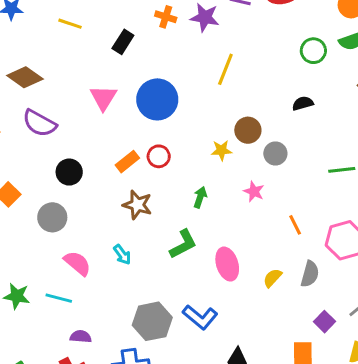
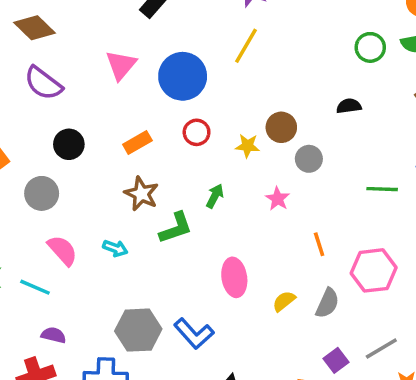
yellow line: (225, 69) -> (246, 46), moved
red circle: (159, 156) -> (197, 132), moved
green L-shape: (183, 244) -> (176, 228), moved
cyan arrow: (122, 255) -> (115, 248), turned -42

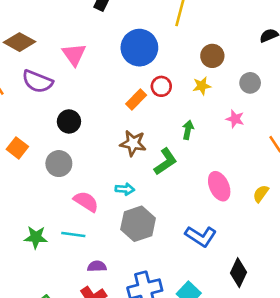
pink triangle: (121, 65) -> (74, 54), moved
brown circle: (281, 127) -> (212, 56), moved
orange rectangle: (137, 142) -> (136, 100), moved
gray hexagon: (138, 330) -> (138, 224), moved

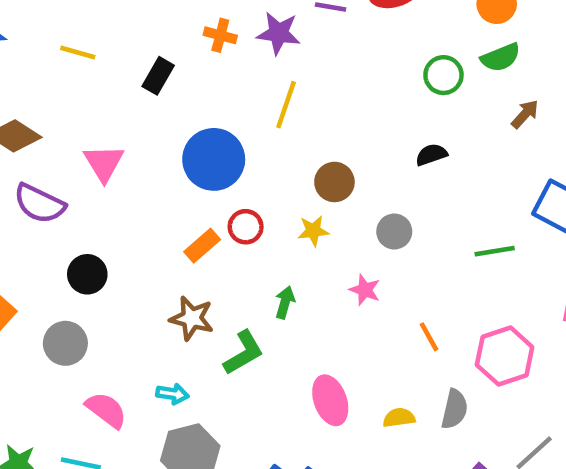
yellow semicircle: (261, 194) -> (399, 418), turned 42

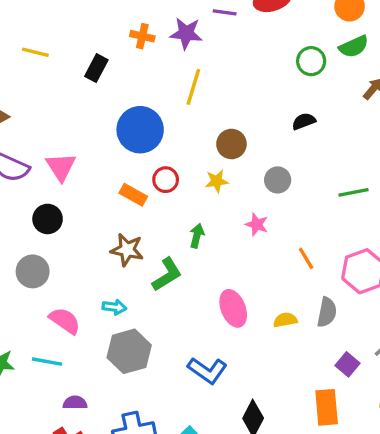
pink triangle: (104, 163) -> (61, 167), moved
orange rectangle: (202, 246) -> (133, 195), turned 72

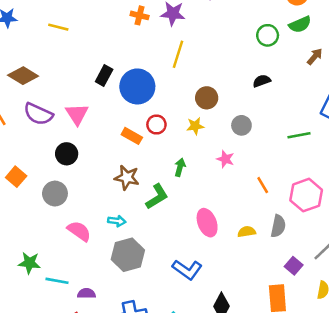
black rectangle: (96, 68) -> (104, 76), moved
cyan line: (47, 362) -> (57, 281), moved

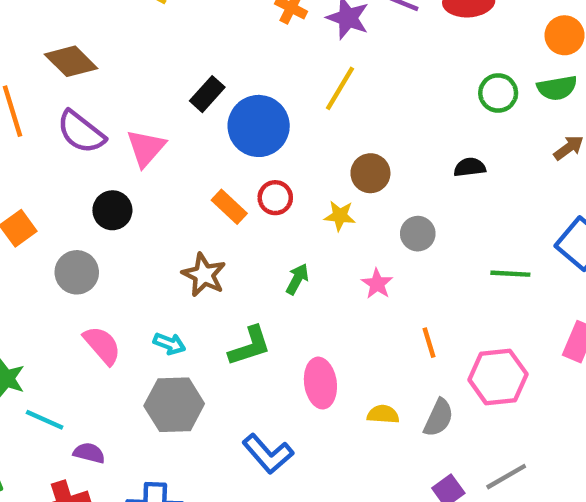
green L-shape: (157, 197) -> (250, 346), moved

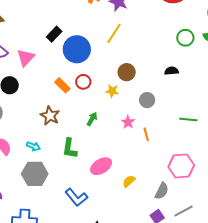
orange line: (429, 343) -> (146, 134), moved
green L-shape: (250, 346) -> (70, 148), turned 115
pink ellipse: (320, 383) -> (101, 166), turned 65
yellow semicircle: (383, 414) -> (129, 181), turned -48
gray semicircle: (439, 418) -> (162, 191), moved

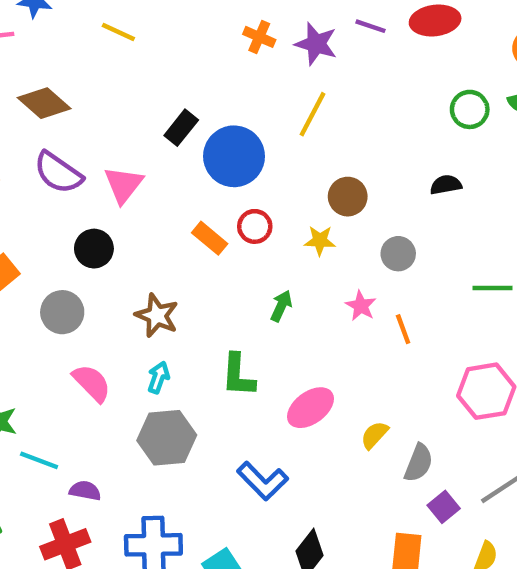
brown star: (50, 116) -> (157, 316), moved
cyan arrow: (33, 146) -> (158, 377), turned -88
gray semicircle: (162, 191) -> (419, 463), moved

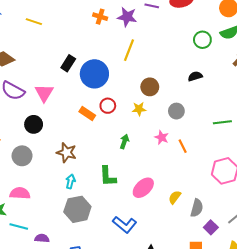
pink semicircle: (92, 383) -> (20, 193), moved, turned -36

